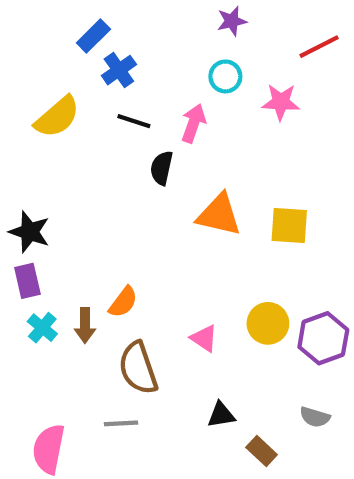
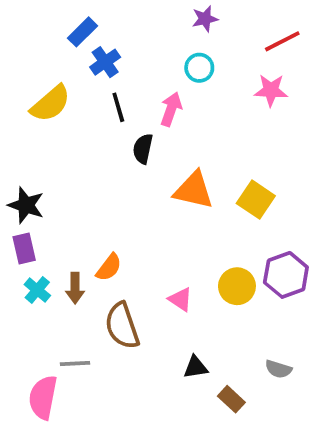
pink star: (281, 102) -> (271, 90), moved
black line: (134, 121) -> (118, 107), turned 56
yellow square: (289, 225) -> (256, 200), turned 30
purple hexagon: (323, 338) -> (286, 275), moved
gray line: (121, 423) -> (75, 363), moved

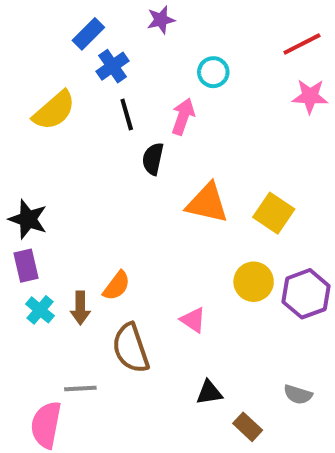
purple star: (205, 19) -> (161, 20), moved
pink star: (271, 90) -> (310, 96), moved
yellow circle: (237, 286) -> (254, 282), moved

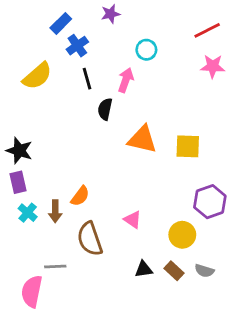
yellow square: (274, 213) -> (188, 146), turned -32
yellow circle: (254, 282) -> (182, 235), moved
brown rectangle: (248, 427) -> (174, 271), moved

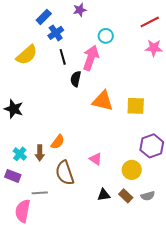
pink arrow: (126, 80) -> (91, 58), size x1.4
purple rectangle: (18, 182) -> (13, 176), moved, turned -56
gray semicircle: (204, 271) -> (148, 196), turned -32

